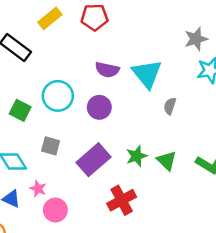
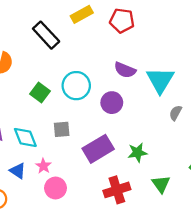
gray square: (51, 146) -> (62, 129), turned -30
green triangle: (167, 161) -> (161, 184), moved

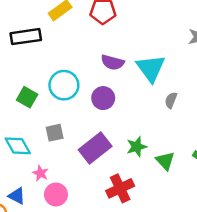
black rectangle: (46, 35) -> (26, 37), turned -48
blue triangle: (18, 171) -> (17, 196), moved
green triangle: (161, 184) -> (165, 161), moved

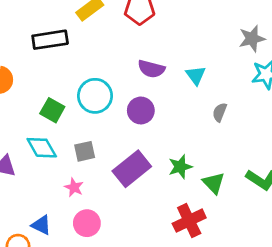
cyan triangle: (151, 68) -> (196, 75), size x0.6
cyan diamond: (18, 146) -> (42, 148), moved
pink star: (40, 173) -> (74, 187), moved
red cross: (120, 188) -> (189, 221), moved

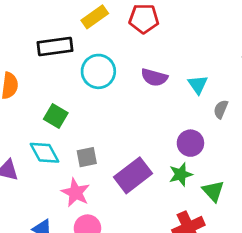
cyan circle: (95, 96) -> (98, 71), moved
purple circle: (141, 110) -> (190, 143), moved
gray semicircle: (220, 112) -> (221, 109), moved
pink star: (74, 187) -> (76, 193), size x1.5

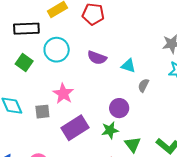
cyan triangle: (198, 85) -> (128, 66), turned -42
green square: (56, 116) -> (24, 63), moved
pink star: (76, 193) -> (63, 94), moved

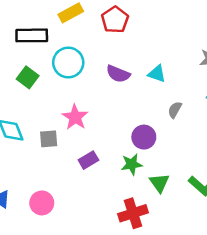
red pentagon: (93, 14) -> (115, 20), turned 30
cyan triangle: (128, 66) -> (157, 74), moved
purple rectangle: (75, 128) -> (88, 160), size x0.6

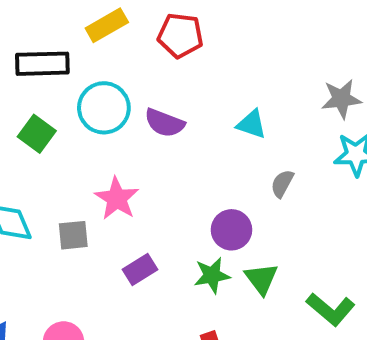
red pentagon: (115, 20) -> (180, 35), turned -30
purple semicircle: (118, 74) -> (164, 123), moved
green triangle: (159, 183) -> (261, 279), moved

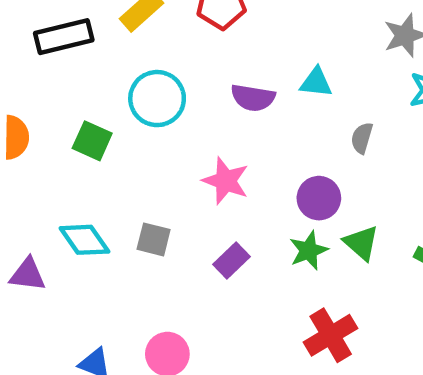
black rectangle: (42, 64) -> (64, 37), moved
purple semicircle: (164, 123) -> (253, 98), moved
pink star: (117, 198) -> (226, 181), moved
gray square: (73, 235) -> (154, 239), turned 32

